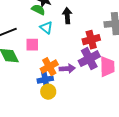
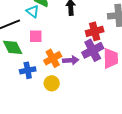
cyan triangle: (46, 28) -> (33, 11), moved
blue cross: (45, 80) -> (28, 70), moved

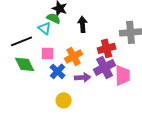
orange cross: (53, 58) -> (74, 56), moved
blue cross: (28, 70) -> (58, 71), moved, turned -35

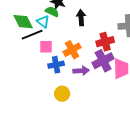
black line: (22, 41) -> (32, 35), moved
green diamond: (25, 64) -> (23, 22), moved
blue cross: (58, 71) -> (56, 65), turned 35

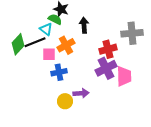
green diamond: (23, 22) -> (18, 44), moved, turned 70
orange cross: (72, 50) -> (66, 45), moved
purple arrow: (81, 71) -> (81, 93), moved

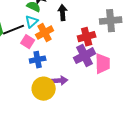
cyan triangle: (46, 29) -> (32, 22), moved, turned 40
pink square: (49, 54) -> (28, 42), turned 32
yellow circle: (65, 101) -> (44, 89), size x1.5

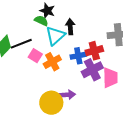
cyan triangle: (32, 22) -> (55, 36), moved, size x1.5
orange cross: (45, 33) -> (52, 62), moved
blue cross: (38, 60) -> (78, 56), moved

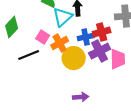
black line: (21, 44) -> (29, 55), moved
purple arrow: (67, 95) -> (81, 97), moved
yellow circle: (51, 103) -> (74, 58), moved

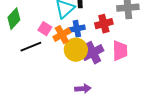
blue cross: (86, 37) -> (77, 29), moved
purple cross: (100, 51) -> (93, 53), moved

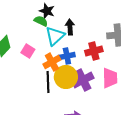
pink square: (45, 29) -> (28, 51), moved
black line: (31, 47) -> (48, 82), moved, turned -70

